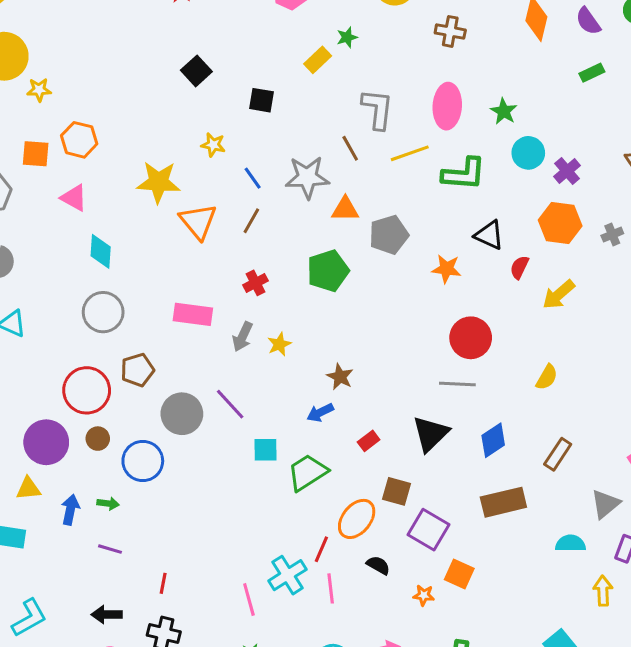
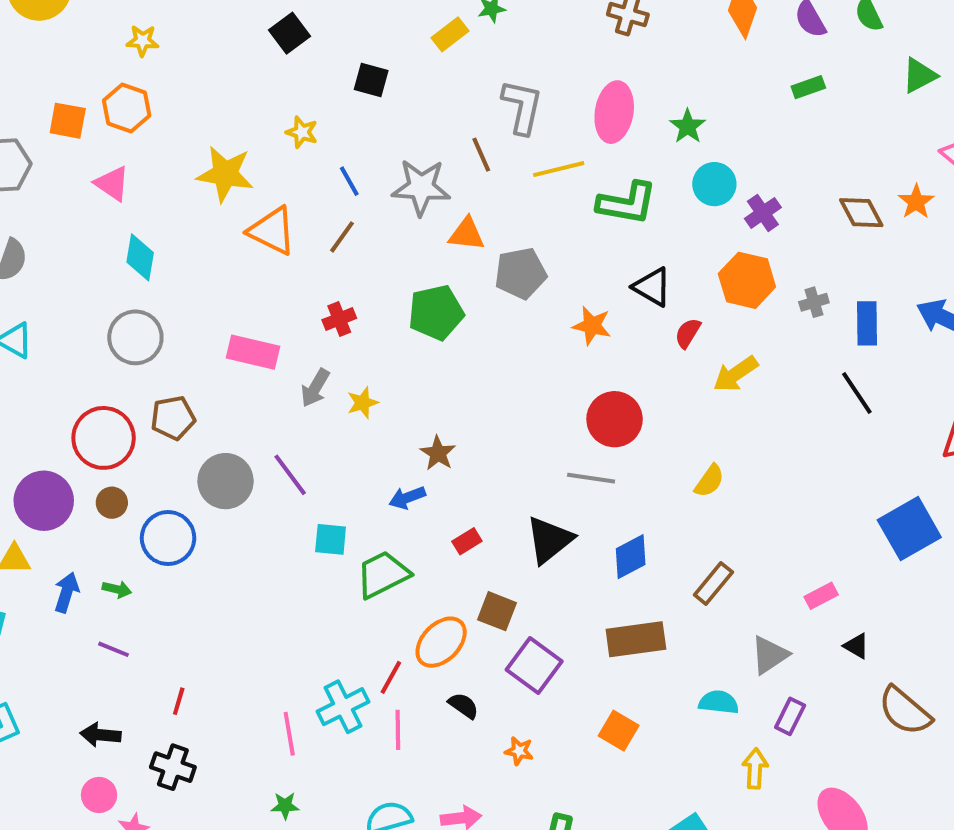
yellow star: (39, 90) -> (143, 41), moved
orange triangle: (198, 221) -> (272, 231), turned -30
orange square: (459, 574) -> (619, 731), moved

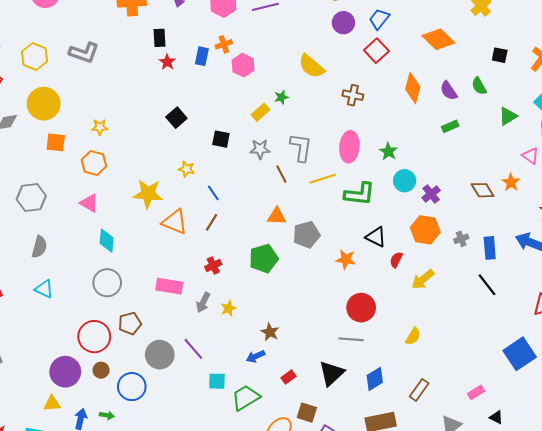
orange square: (68, 121) -> (56, 142), moved
gray star: (421, 187) -> (260, 149), moved, size x0.7

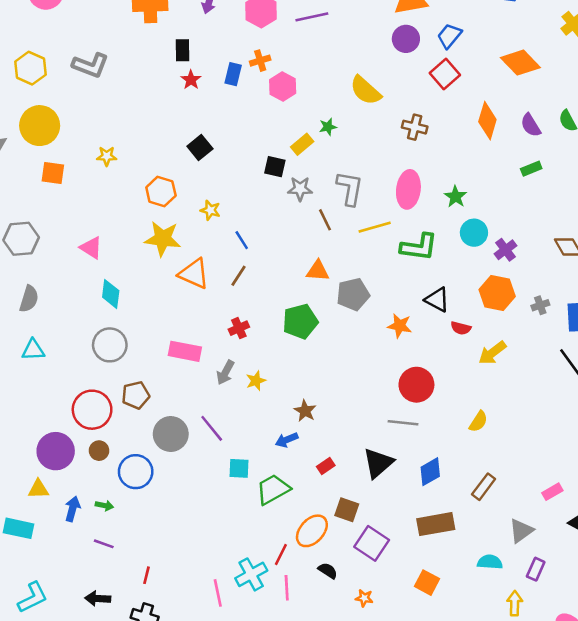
black square: (221, 139) -> (275, 167), moved
orange hexagon: (94, 163) -> (161, 191), moved
red semicircle: (396, 260) -> (461, 328), turned -105
cyan triangle: (44, 289) -> (33, 350), turned -30

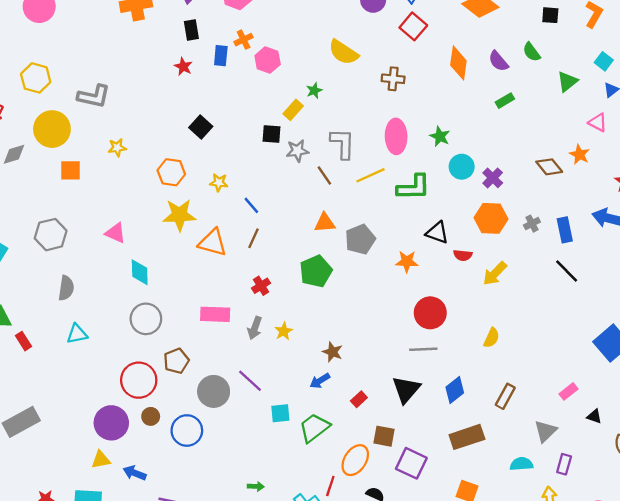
black rectangle: (183, 50) -> (191, 30), moved
gray L-shape: (90, 65) -> (94, 96), moved
green arrow: (104, 506) -> (256, 486), moved
blue arrow: (72, 509) -> (135, 473), turned -75

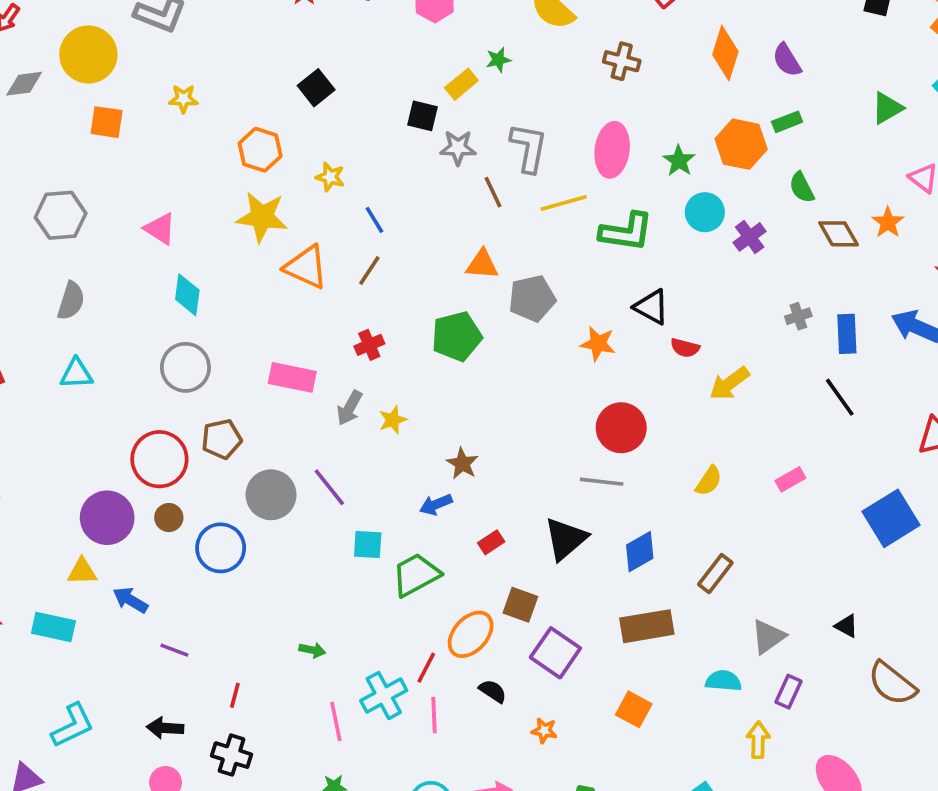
green semicircle: (532, 52) -> (802, 187), moved
orange hexagon: (491, 218) -> (741, 144), moved
pink rectangle: (569, 391) -> (790, 479), moved

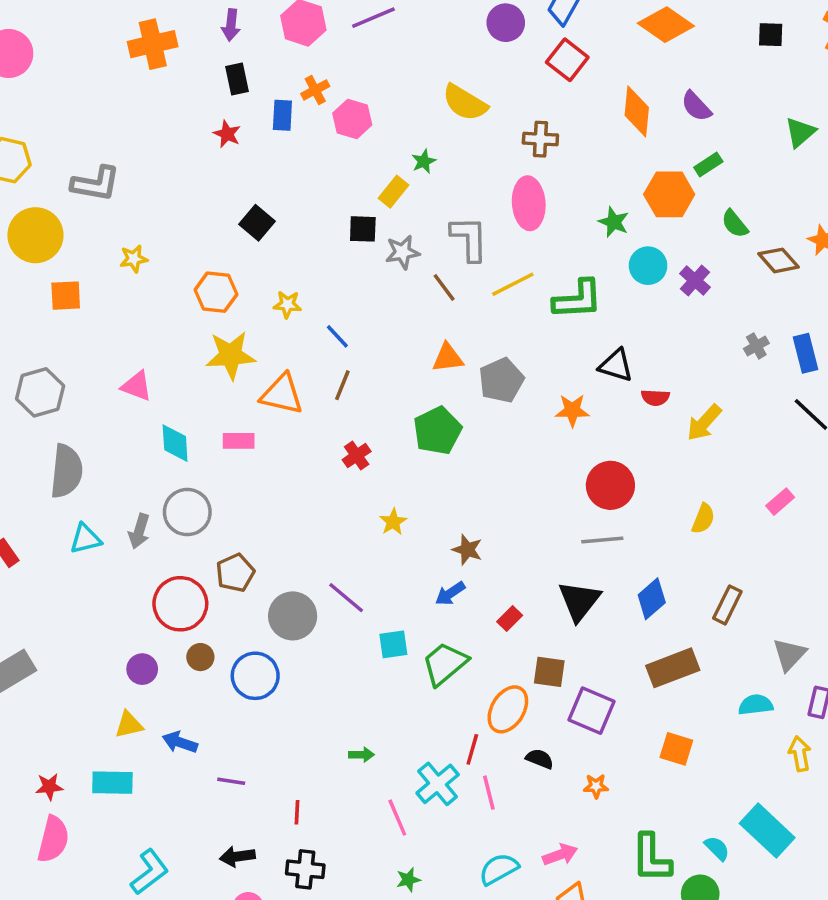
pink ellipse: (612, 150) -> (529, 203), moved
gray semicircle: (71, 301) -> (66, 471), size x1.4
pink rectangle: (292, 377) -> (239, 441), moved, size x0.7
gray arrow: (350, 408) -> (139, 531), moved
purple circle: (107, 518) -> (142, 669), size x0.6

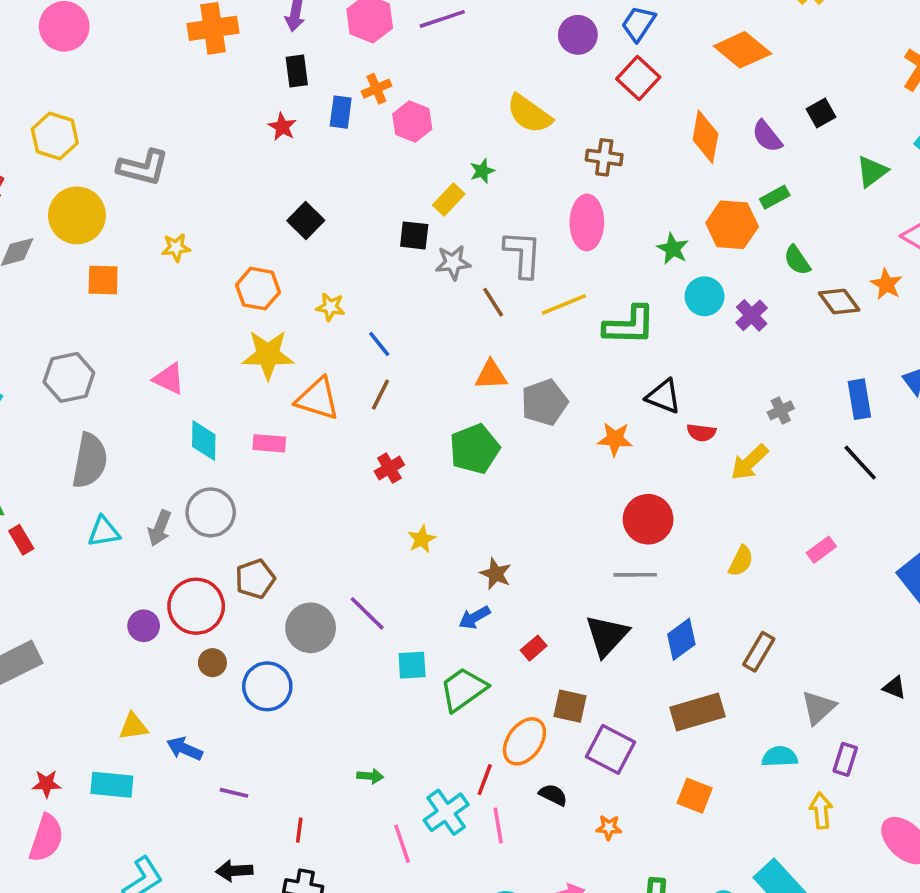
black square: (771, 35) -> (821, 113), moved, turned -36
gray cross: (756, 346) -> (781, 410), moved
purple circle: (142, 669) -> (144, 626), moved

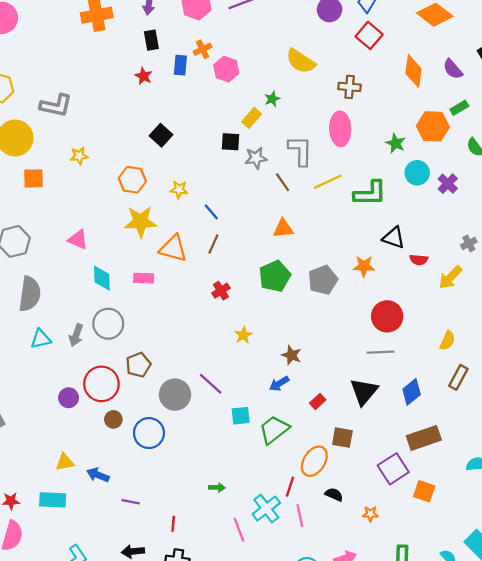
gray pentagon: (544, 402) -> (323, 280), moved
brown rectangle: (759, 652) -> (458, 377), moved
purple square: (610, 749) -> (393, 469), moved, turned 32

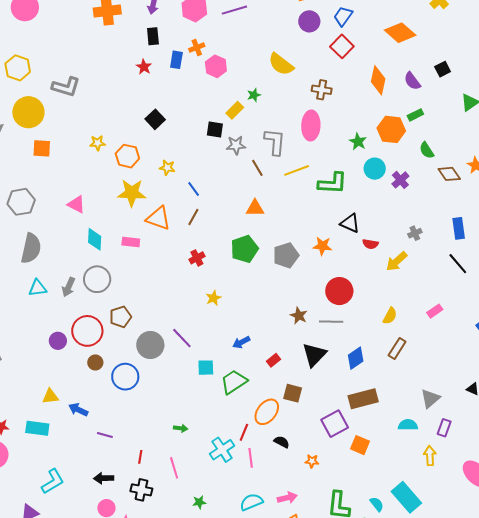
yellow star: (79, 156) -> (98, 143), moved
brown star: (291, 355) -> (299, 316), moved
pink line: (239, 530) -> (174, 468), moved

